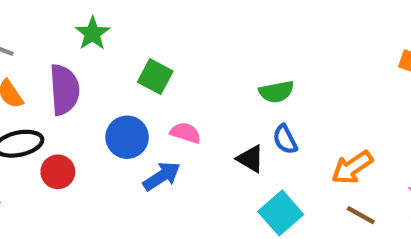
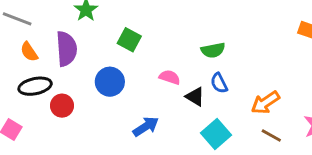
pink semicircle: (185, 133) -> (170, 77), moved
blue arrow: (162, 176) -> (146, 127), moved

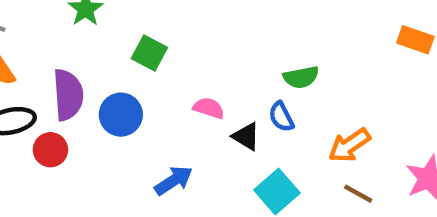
purple semicircle: (66, 49) -> (68, 95), moved
green semicircle: (213, 50) -> (301, 77), moved

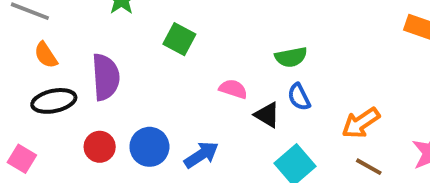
green semicircle: (301, 77) -> (291, 57), moved
blue circle: (121, 115) -> (149, 147), moved
red circle: (50, 150) -> (100, 147), moved

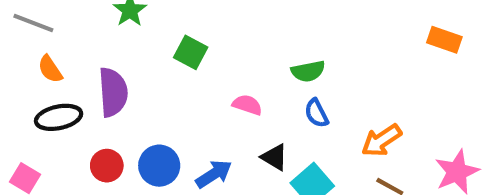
black triangle: (267, 115) -> (275, 157), moved

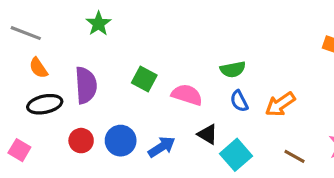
green square: (191, 52) -> (144, 79), moved
pink semicircle: (247, 105) -> (187, 95), size x1.4
orange arrow: (381, 140) -> (280, 104), moved

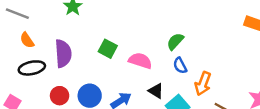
green semicircle: (233, 69) -> (175, 41), turned 144
orange arrow: (280, 104) -> (203, 84), moved, turned -35

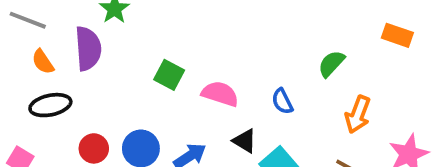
green semicircle: (175, 41) -> (331, 64), moved
purple semicircle: (63, 53) -> (88, 49), moved
orange arrow: (203, 84) -> (358, 115), moved

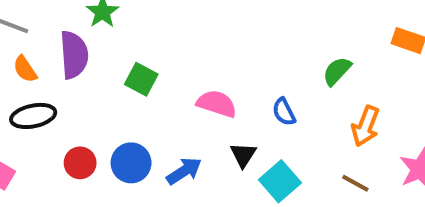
green square: (169, 75) -> (141, 79), moved
black triangle: (245, 141) -> (243, 155), turned 32

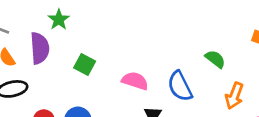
green semicircle: (337, 71) -> (215, 59), turned 85
blue semicircle: (284, 112) -> (180, 86), size x1.6

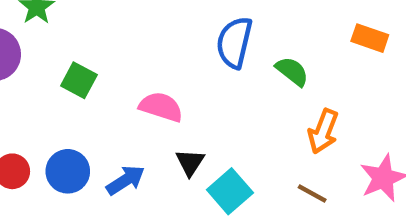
blue semicircle: (180, 86) -> (234, 42), moved, turned 40

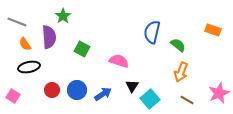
orange arrow: (323, 131) -> (181, 72), moved

